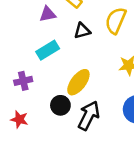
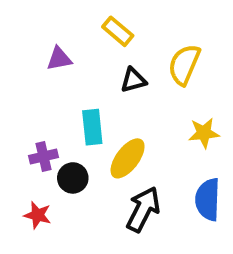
purple triangle: (48, 14) -> (59, 59), moved
cyan rectangle: (48, 50) -> (92, 127), moved, turned -65
black circle: (60, 105) -> (73, 178), moved

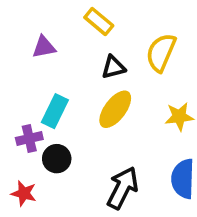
cyan rectangle: (92, 127) -> (55, 111), moved, turned 32
yellow ellipse: (128, 158) -> (115, 109), moved

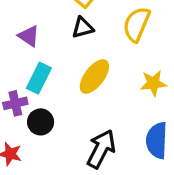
purple triangle: (44, 47) -> (29, 36), moved, turned 45
black triangle: (113, 67) -> (83, 28), moved

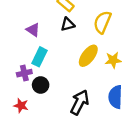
yellow ellipse: (94, 76) -> (88, 56), moved

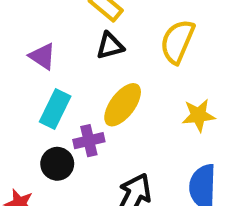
yellow ellipse: (88, 56) -> (123, 105), moved
purple cross: (24, 73) -> (89, 141), moved

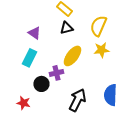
cyan rectangle: (55, 109) -> (29, 58), moved
yellow star: (198, 115) -> (101, 50), moved

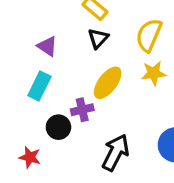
black triangle: (66, 28) -> (98, 38), turned -32

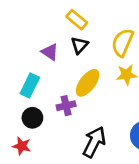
purple triangle: (47, 46) -> (50, 52), moved
black circle: (58, 127) -> (32, 118), moved

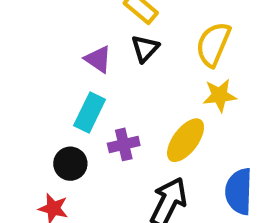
yellow ellipse: (88, 83) -> (186, 140), moved
cyan rectangle: (30, 86) -> (90, 112), moved

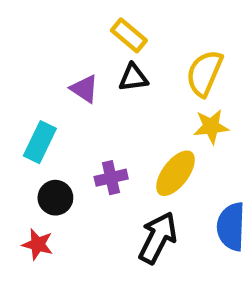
black triangle: (145, 49) -> (133, 78), turned 40
cyan rectangle: (90, 112) -> (40, 142), moved

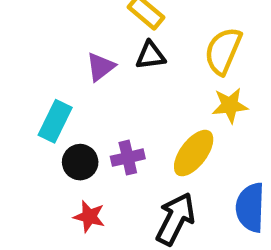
purple triangle: (84, 89) -> (101, 67), turned 48
black circle: (55, 198) -> (80, 162), moved
red star: (38, 244) -> (89, 217), moved

